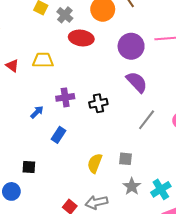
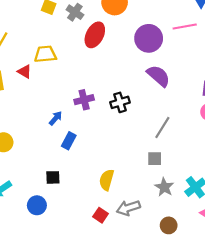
red ellipse: (81, 38) -> (95, 35), turned -65
yellow trapezoid: (43, 60) -> (45, 54), moved
gray line: (147, 120) -> (162, 127), moved
blue rectangle: (59, 135) -> (69, 141), moved
yellow semicircle: (95, 163) -> (107, 180), moved

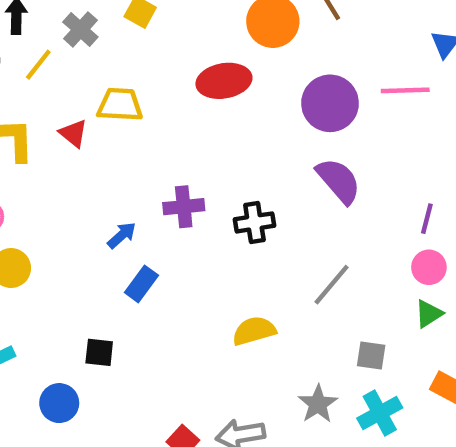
gray cross: (75, 12) -> (80, 29), moved
red ellipse: (95, 35) -> (224, 81), turned 45
gray square: (155, 159) -> (371, 356), moved
yellow semicircle: (107, 180) -> (254, 331), moved, turned 50

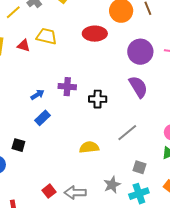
red triangle: (73, 133) -> (24, 46), turned -32

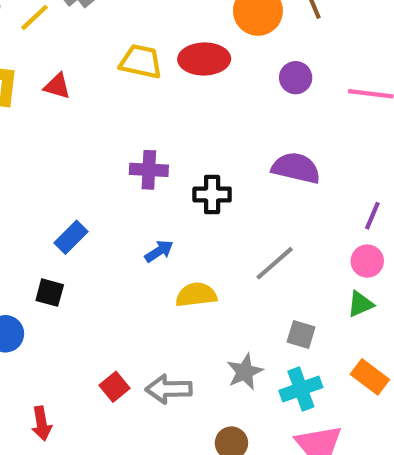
yellow trapezoid: (47, 36) -> (141, 62), moved
purple circle: (140, 52) -> (296, 78), moved, size x0.6
purple semicircle: (138, 87) -> (296, 168), turned -45
blue arrow: (37, 95) -> (159, 251), moved
blue rectangle: (43, 118) -> (71, 237), moved

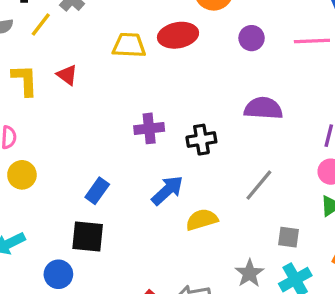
red triangle: (57, 86) -> (67, 75), turned 30
blue arrow: (159, 251) -> (167, 190), size x1.5
black square: (50, 293) -> (88, 237), size x1.5

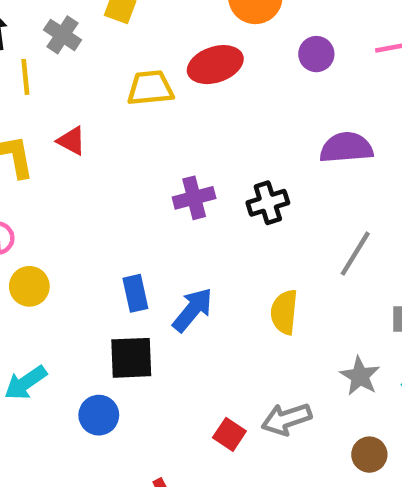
yellow line: (41, 24) -> (25, 77), turned -35
blue arrow: (167, 190) -> (193, 310), moved
blue rectangle: (97, 191) -> (135, 293), turned -40
yellow semicircle: (202, 220) -> (284, 312), turned -60

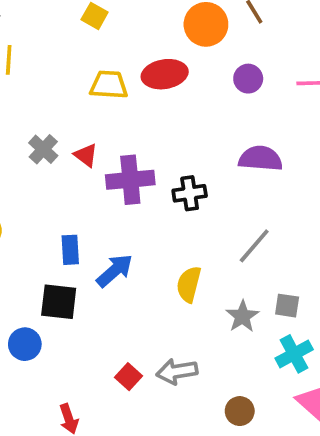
gray cross: (62, 35) -> (43, 149), moved
red triangle: (71, 141) -> (86, 155), moved
purple cross: (194, 198) -> (130, 180), size x1.4
gray star: (360, 376) -> (242, 316), moved

